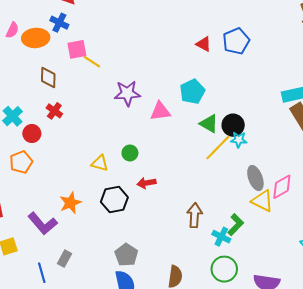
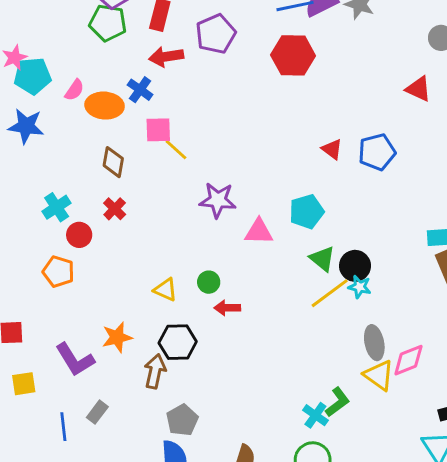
orange pentagon: (21, 162) -> (58, 272), turned 30
red arrow: (146, 183) -> (227, 308), moved
brown arrow: (195, 215) -> (155, 371), moved

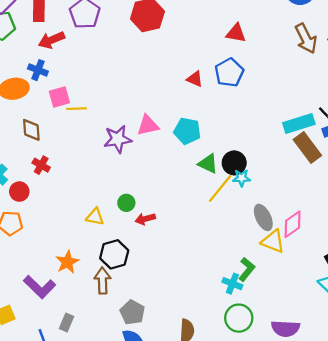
red triangle: (418, 89) -> (236, 33), moved
yellow line: (176, 150) -> (77, 109), turned -30
cyan pentagon: (307, 212) -> (187, 131), turned -30
pink triangle: (259, 232) -> (148, 125), moved

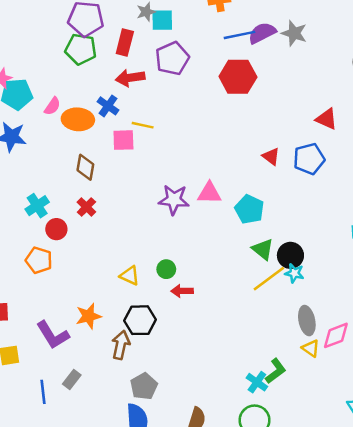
yellow line: (77, 109) -> (143, 125), moved
yellow triangle: (273, 241) -> (311, 348), size x0.7

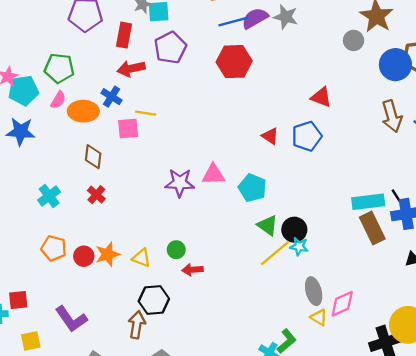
green pentagon: (81, 49) -> (59, 68), moved
red circle: (56, 229) -> (84, 256), moved
orange star: (89, 316) -> (108, 254), moved

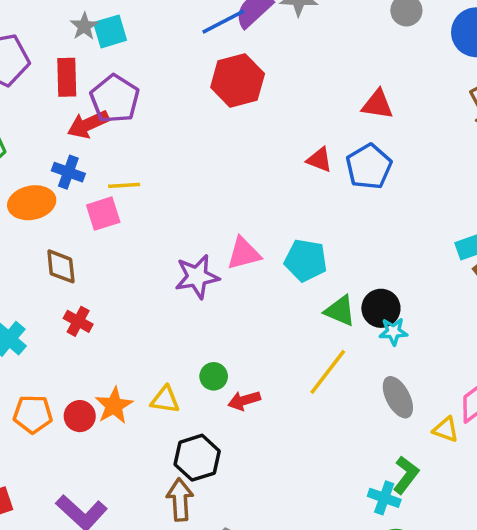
purple pentagon: (170, 48) -> (115, 99), moved
red triangle: (270, 136) -> (319, 160), moved
yellow line: (275, 253) -> (328, 372), moved
gray ellipse: (314, 291) -> (398, 397), moved

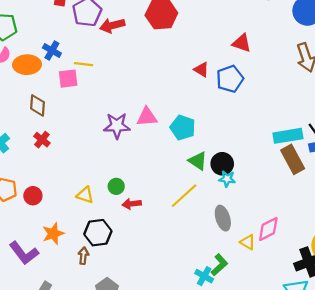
red arrow: (88, 124) -> (112, 26), moved
orange star: (114, 406) -> (53, 234), moved
brown arrow: (180, 500) -> (83, 256), size x0.7

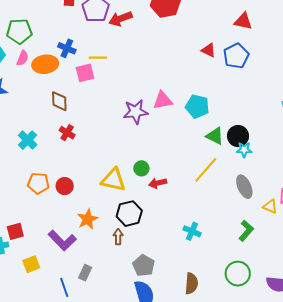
yellow triangle: (85, 195) -> (113, 180), size x1.5
cyan cross: (204, 276) -> (192, 231), moved

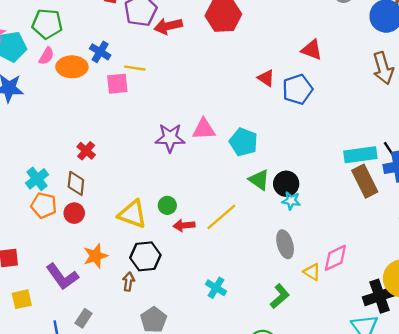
brown diamond: (59, 101) -> (76, 183), moved
cyan cross: (28, 140) -> (37, 179), moved
yellow line: (206, 170) -> (221, 217), moved

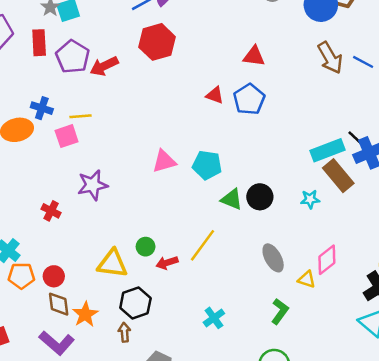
purple star: (170, 138) -> (93, 185), moved
brown diamond: (76, 183) -> (59, 304), moved
cyan star: (291, 201) -> (310, 199), moved
cyan cross: (216, 288) -> (214, 318), turned 36

